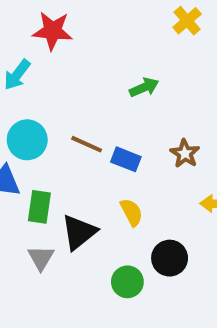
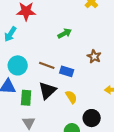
green arrow: (144, 87) -> (65, 33), moved
brown star: (185, 154) -> (94, 56), moved
black triangle: (79, 232) -> (47, 90), moved

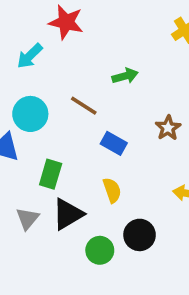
brown line: (47, 65) -> (84, 106), moved
black triangle: (47, 90) -> (68, 214), moved
green rectangle: (26, 98) -> (51, 174), moved

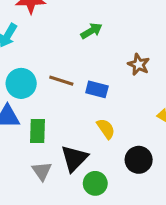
brown line: (84, 106) -> (61, 81), moved
green rectangle: (51, 174) -> (37, 131), moved
green circle: (100, 250) -> (95, 183), moved

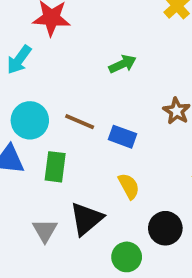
green rectangle: (37, 131) -> (55, 167), moved
green circle: (95, 183) -> (127, 257), moved

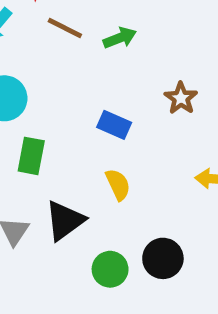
brown line: (80, 122) -> (65, 28), moved
black circle: (165, 228) -> (163, 258), moved

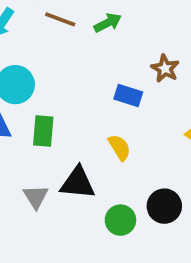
blue rectangle: (114, 125) -> (128, 96), moved
black triangle: (65, 221) -> (78, 183), turned 48

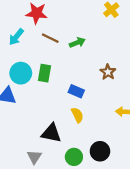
blue rectangle: (128, 96) -> (76, 91), moved
green rectangle: (43, 131) -> (45, 73), moved
gray triangle: (36, 197) -> (34, 157), moved

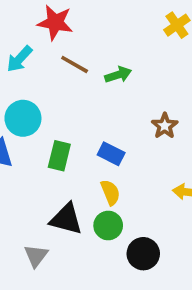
green rectangle: (45, 73) -> (59, 156), moved
green circle: (74, 157) -> (108, 226), moved

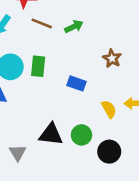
green rectangle: (59, 156) -> (38, 66), moved
yellow semicircle: (110, 192) -> (109, 109), moved
gray triangle: (36, 256) -> (18, 153), moved

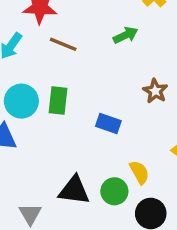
green arrow: (74, 27) -> (126, 35), moved
yellow semicircle: (109, 109) -> (139, 172), moved

